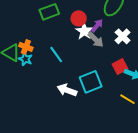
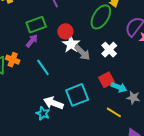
purple arrow: (97, 26) -> (32, 41), moved
cyan star: (25, 59) -> (43, 113), moved

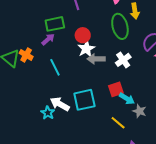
green ellipse: (101, 17) -> (120, 26), turned -55
gray arrow: (82, 53) -> (96, 59), turned 126

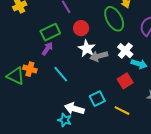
red circle: (83, 35) -> (81, 28), moved
cyan arrow: (127, 99) -> (139, 64), moved
cyan square: (84, 100) -> (97, 99), size x0.7
yellow line: (118, 123) -> (122, 111), moved

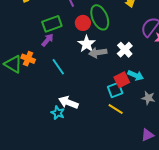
green ellipse: (114, 19) -> (100, 17), moved
cyan arrow: (139, 64) -> (136, 75), moved
cyan square: (97, 99) -> (115, 90), moved

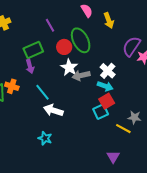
purple arrow: (47, 40) -> (30, 66), turned 128
cyan arrow: (136, 75) -> (105, 86), moved
white arrow: (68, 102) -> (53, 110), moved
yellow line: (116, 109) -> (123, 129), moved
purple triangle: (147, 135) -> (113, 157), moved, turned -32

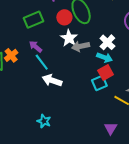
purple arrow: (30, 66) -> (35, 47), moved, turned 144
orange cross: (12, 86) -> (11, 55), turned 32
cyan star: (45, 138) -> (44, 121), moved

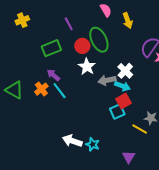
gray arrow: (81, 46) -> (107, 80), moved
orange cross: (11, 55) -> (41, 89), moved
white arrow: (52, 80) -> (72, 141), moved
cyan star: (44, 121) -> (93, 144), moved

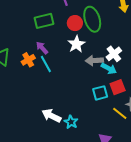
red square: (123, 101) -> (118, 87), moved

